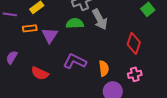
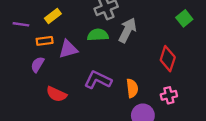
gray arrow: (100, 19) -> (127, 30), turned -125
purple triangle: (50, 35) -> (68, 49), turned 42
purple semicircle: (12, 57) -> (37, 65), moved

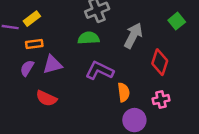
yellow rectangle: (53, 16) -> (32, 19), moved
gray arrow: (127, 30) -> (133, 36), moved
purple triangle: (68, 49) -> (52, 65), moved
purple L-shape: (98, 80) -> (99, 71), moved

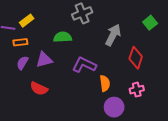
green semicircle: (89, 38) -> (63, 37), moved
orange rectangle: (34, 44) -> (20, 42), moved

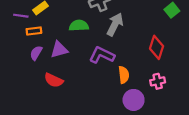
gray arrow: (113, 35) -> (115, 24), moved

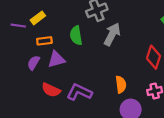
green semicircle: (79, 26) -> (76, 35), turned -96
orange rectangle: (34, 31) -> (44, 41), moved
purple L-shape: (102, 55) -> (79, 92), moved

